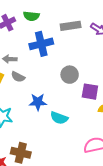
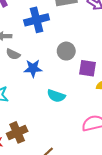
blue star: (38, 102) -> (33, 68), moved
brown cross: (21, 153) -> (17, 132), turned -36

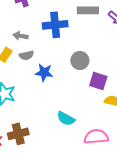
gray semicircle: (13, 54) -> (26, 55), turned -48
cyan semicircle: (56, 96) -> (66, 119), moved

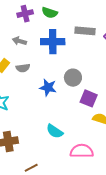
gray arrow: (21, 36) -> (19, 41), moved
blue star: (44, 73) -> (48, 87), moved

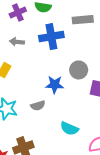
gray semicircle: (23, 68) -> (38, 106), moved

